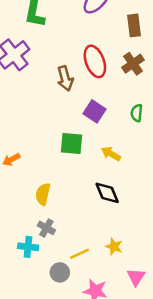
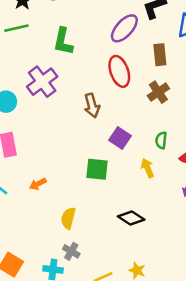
red ellipse: (95, 61) -> (119, 71), moved
yellow arrow: (111, 154) -> (147, 168), moved, turned 36
black diamond: (107, 193) -> (131, 218), turned -35

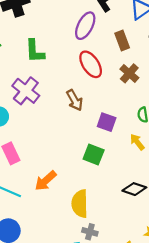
green square: (97, 169) -> (94, 154), turned 30
orange arrow: (38, 184) -> (45, 181), size x1.5
yellow semicircle: (68, 218) -> (80, 204), size x1.4

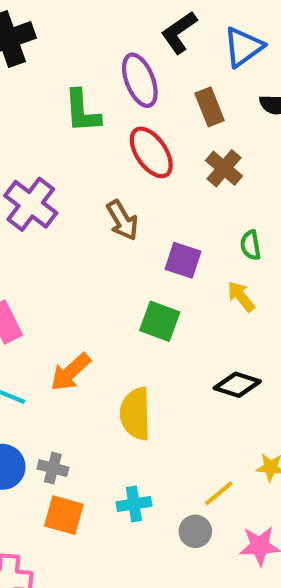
purple ellipse: (85, 26) -> (140, 80), turned -48
green L-shape: (35, 51) -> (82, 111), moved
gray cross: (90, 232) -> (53, 468), moved

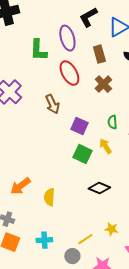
green square: (160, 321) -> (82, 154), moved
orange arrow: (71, 372) -> (20, 186), moved
yellow semicircle: (135, 414) -> (49, 197), size x0.7

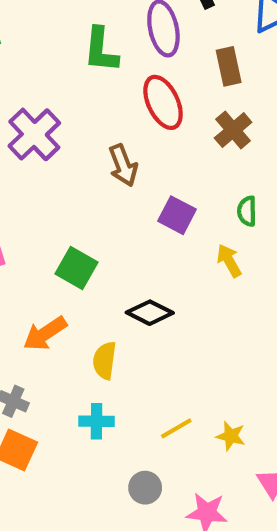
green square: (82, 154) -> (77, 268), moved
black diamond: (99, 188) -> (150, 313), moved
yellow line: (85, 239) -> (176, 428), moved
cyan cross: (44, 240) -> (97, 421), moved

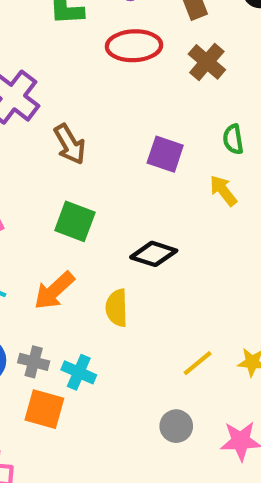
red ellipse: (163, 102) -> (134, 46), turned -58
brown arrow: (123, 165) -> (70, 144), moved
cyan cross: (97, 421) -> (79, 372), moved, turned 32

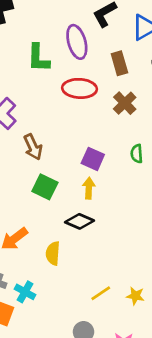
yellow arrow: (223, 191) -> (89, 188), moved, turned 36
green square: (75, 221) -> (45, 187), moved

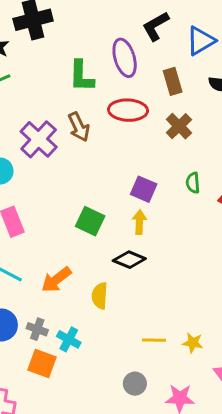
brown arrow: (33, 147) -> (79, 127), moved
yellow line: (101, 293) -> (154, 340), turned 36

